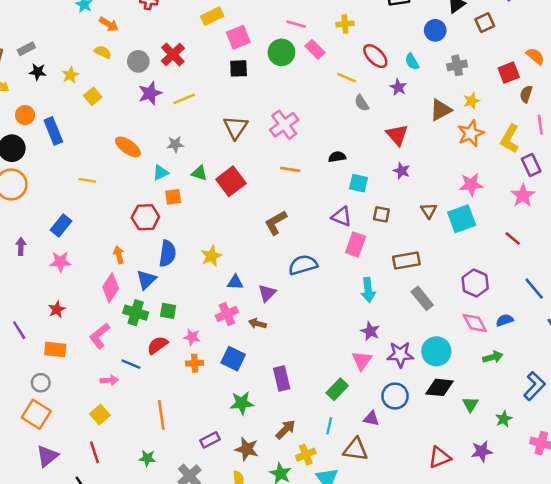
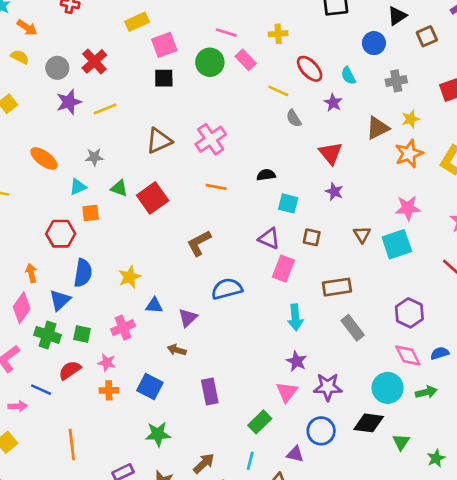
brown triangle: (236, 127) -> (159, 141), turned 30
pink cross: (227, 314) -> (123, 328), moved
cyan circle: (436, 351) -> (388, 388), moved
purple rectangle: (282, 378) -> (210, 392), moved

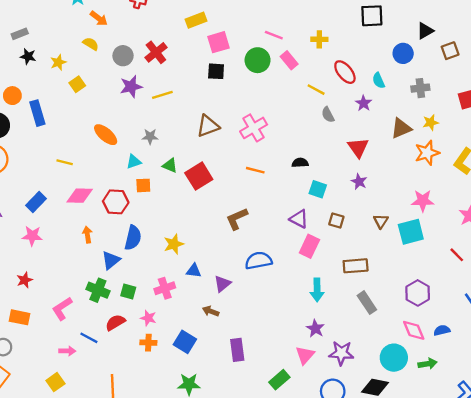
pink diamond: (22, 308) -> (80, 196), moved, turned 52

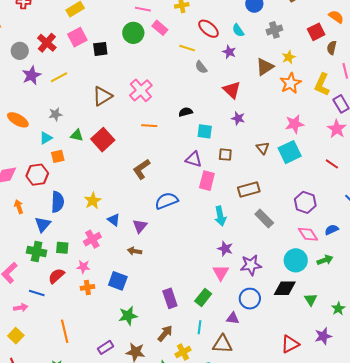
pink square: (218, 42) -> (77, 37), moved
blue triangle: (194, 271) -> (114, 220), turned 40
purple rectangle: (237, 350) -> (170, 298), moved

